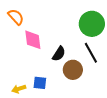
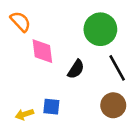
green circle: (92, 24) -> (100, 29), moved
brown circle: (73, 70) -> (113, 105), moved

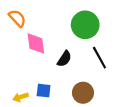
brown circle: (113, 105) -> (83, 93), moved

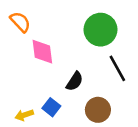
black semicircle: (64, 59) -> (75, 81), moved
blue square: (44, 91) -> (51, 107), turned 32

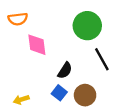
orange semicircle: (20, 22) -> (18, 19), turned 126
blue square: (51, 107) -> (59, 93), moved

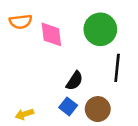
pink diamond: (37, 45) -> (51, 34), moved
black line: (102, 59) -> (117, 68), turned 35

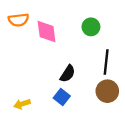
green circle: (100, 29) -> (91, 27), size x0.6
brown circle: (98, 109) -> (107, 91), moved

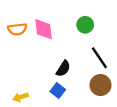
orange semicircle: (18, 20) -> (17, 29), moved
black line: (106, 62) -> (99, 58), turned -40

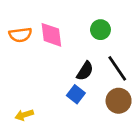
black semicircle: (63, 69) -> (85, 71), moved
blue square: (58, 90) -> (76, 94), moved

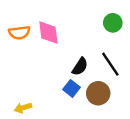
green circle: (100, 30) -> (113, 23), moved
brown circle: (119, 101) -> (98, 93), moved

